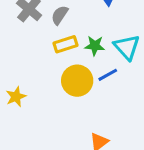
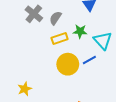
green star: (95, 46) -> (80, 31), moved
yellow star: (16, 97) -> (25, 89), moved

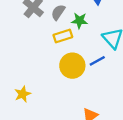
green star: (80, 31) -> (79, 21), moved

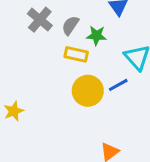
yellow rectangle: (63, 36) -> (76, 54), turned 30
yellow star: (23, 94) -> (14, 111), moved

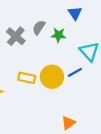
gray cross: (40, 20) -> (16, 36), moved
yellow rectangle: (76, 54) -> (27, 78), moved

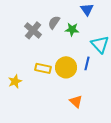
blue line: (75, 72) -> (87, 63), turned -48
orange triangle: (68, 123) -> (76, 101), moved, turned -40

